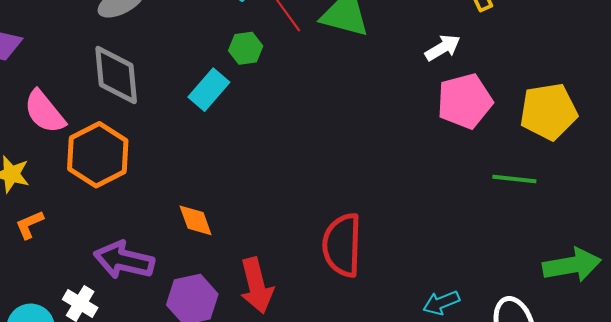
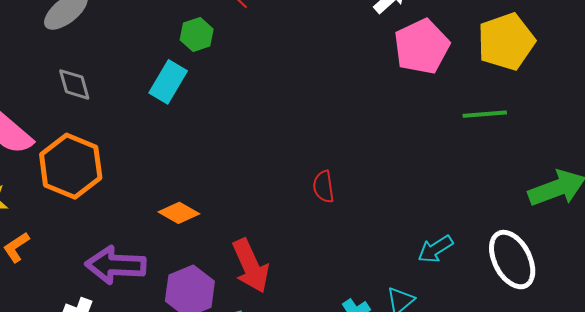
gray diamond: (116, 75) -> (74, 84), size x0.6
orange diamond: (196, 220) -> (179, 213), turned -30
red semicircle: (342, 245) -> (324, 187), moved, size x0.5

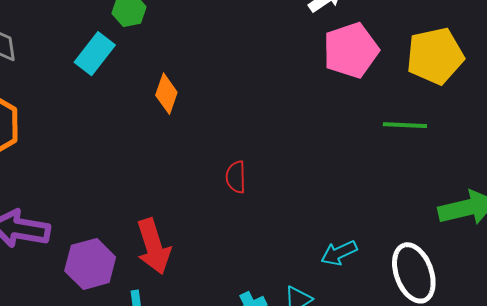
orange diamond: (179, 213) -> (166, 94), moved, turned 72

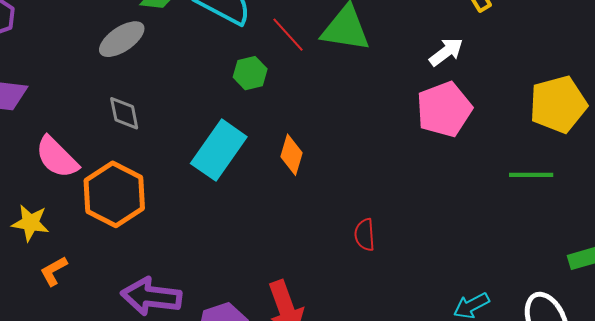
pink pentagon: (351, 50) -> (444, 109), moved
cyan rectangle: (95, 54) -> (219, 150), moved, size x1.4

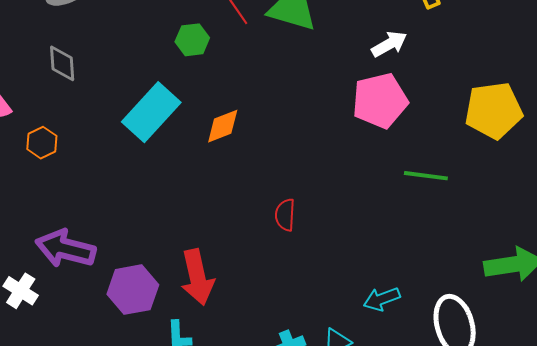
orange diamond: (291, 155) -> (223, 126), turned 45
green line: (531, 175) -> (426, 176), moved
orange hexagon: (114, 194) -> (42, 143), size x0.5

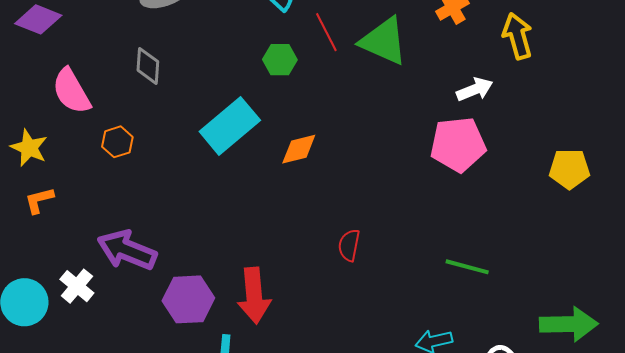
yellow pentagon: (494, 110) -> (569, 169), size x0.7
green line: (426, 176) -> (467, 267), moved

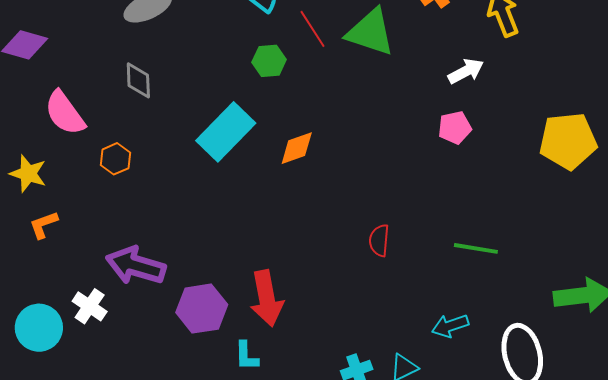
pink pentagon: (458, 144) -> (455, 128), size x0.6
yellow pentagon: (569, 169) -> (568, 141), size x1.4
red semicircle: (349, 245) -> (379, 240), moved

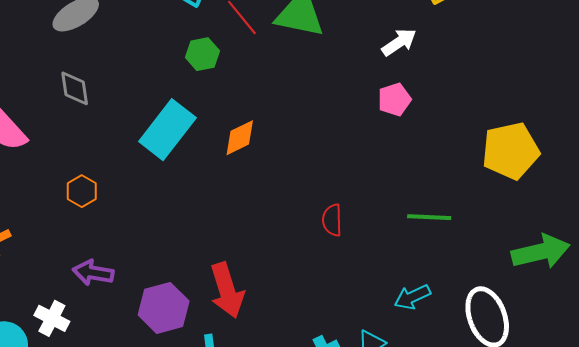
yellow pentagon: (568, 141) -> (511, 151), moved
orange hexagon: (115, 159) -> (82, 191), moved
purple arrow: (136, 266) -> (93, 273), size x0.7

